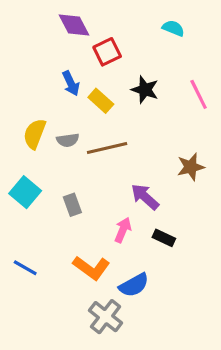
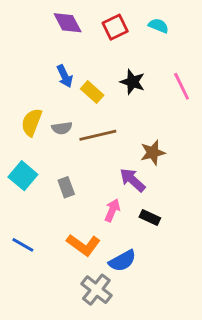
red square: (107, 52) -> (115, 27), moved
brown star: (191, 167) -> (153, 153), moved

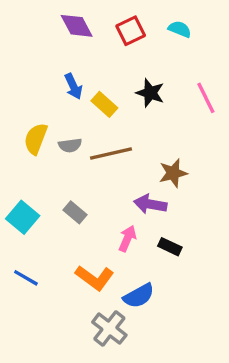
cyan square: (23, 176) -> (23, 217), moved
purple arrow: (133, 180) -> (150, 204), turned -32
gray rectangle: (66, 187) -> (75, 212), turned -30

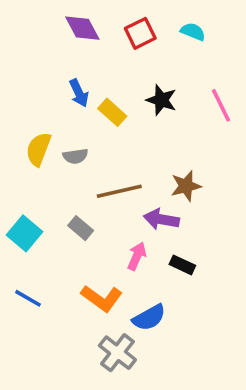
brown line: (111, 153) -> (119, 191), moved

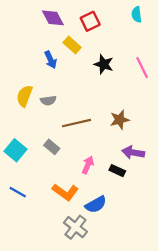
cyan semicircle: (193, 32) -> (137, 14), moved, turned -119
yellow rectangle: (112, 112) -> (72, 45), moved
purple arrow: (161, 219) -> (133, 152), moved

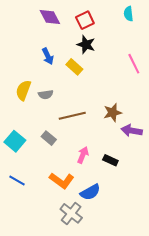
yellow rectangle: (72, 45) -> (74, 67), moved
black star: (104, 64) -> (86, 45), moved
purple arrow: (133, 152) -> (132, 131), moved

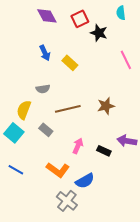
black star: (86, 45) -> (99, 33), moved
yellow semicircle: (23, 90) -> (24, 110), moved
purple arrow: (132, 131) -> (127, 141), moved

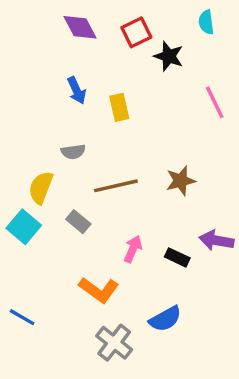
yellow rectangle: (70, 63) -> (119, 107), turned 35
blue line: (16, 170) -> (22, 317), moved
blue semicircle: (85, 181) -> (165, 319), moved

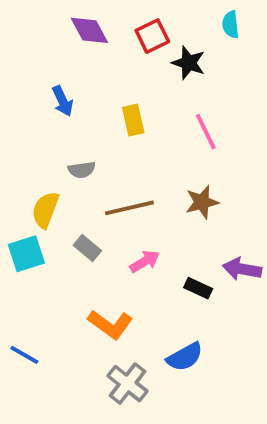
blue arrow: (77, 90) -> (63, 101), moved
pink line: (215, 102) -> (206, 132), moved
cyan square: (24, 227) -> (26, 254), turned 32
pink arrow: (133, 249) -> (145, 261), moved, turned 36

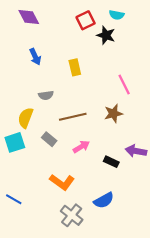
cyan semicircle: (231, 25) -> (117, 15), moved, turned -72
purple diamond: (89, 30) -> (29, 17), moved
pink line: (206, 132) -> (124, 85), moved

